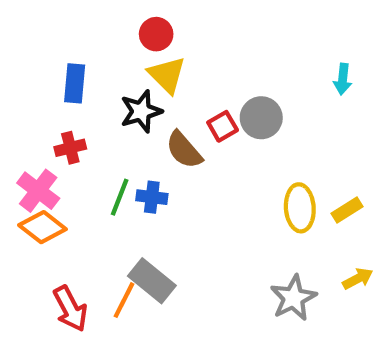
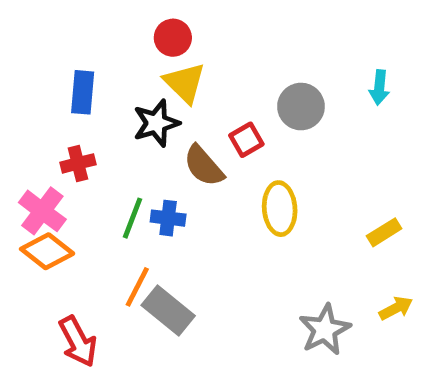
gray circle: (261, 118) -> (301, 107), moved
yellow ellipse: (300, 208) -> (280, 209), moved
orange line: (124, 300) -> (137, 287), moved

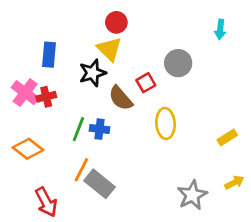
red circle: (173, 38) -> (116, 22), moved
cyan arrow: (379, 88) -> (220, 29), moved
pink cross: (42, 211) -> (25, 93), moved

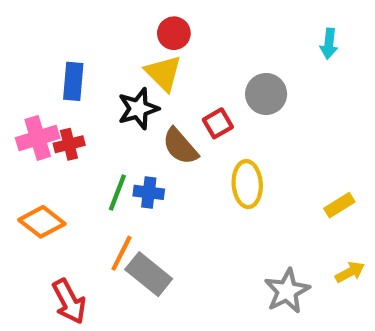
pink cross: (25, 93) -> (38, 138), turned 36

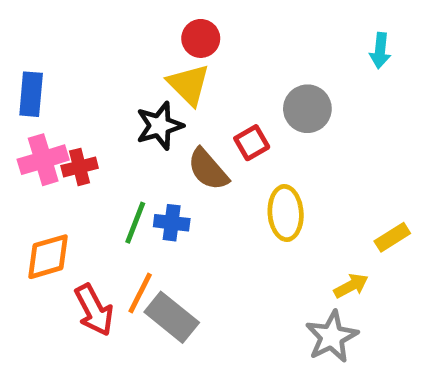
blue rectangle: (73, 81) -> (31, 94), moved
orange diamond: (42, 222) -> (48, 257), turned -54
yellow arrow: (350, 272) -> (351, 286), moved
red arrow: (69, 301) -> (94, 310), moved

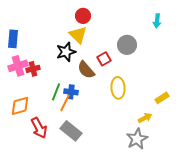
orange line: (140, 293) -> (65, 103), moved

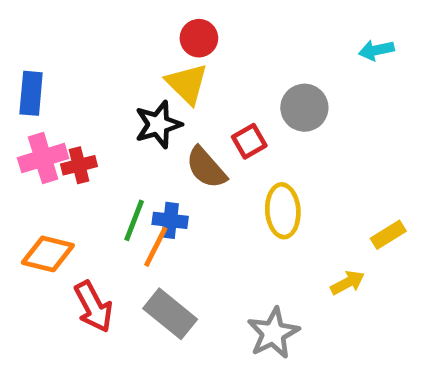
cyan arrow: (157, 21) -> (376, 50), turned 72
orange diamond: (20, 106) -> (48, 254), turned 30
gray star: (137, 139) -> (273, 333), moved

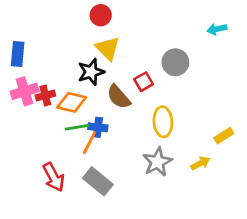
red circle: (199, 38) -> (101, 15), moved
green line: (134, 220) -> (77, 127), turned 60
orange diamond: (48, 254) -> (72, 102), moved
gray star: (273, 333) -> (157, 162), moved

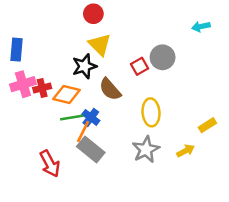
red square: (144, 82) -> (139, 66), moved
blue cross: (98, 127) -> (91, 117), turned 30
gray rectangle: (98, 181) -> (91, 150), moved

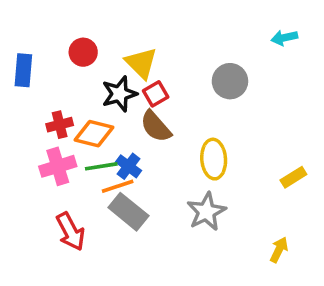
red circle: (93, 14) -> (83, 52), moved
red square: (139, 66) -> (156, 94), moved
pink cross: (23, 84) -> (58, 166), moved
orange line: (83, 132) -> (118, 186), turned 45
yellow arrow: (186, 151) -> (279, 250), moved, turned -36

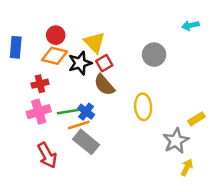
orange diamond: (94, 134) -> (54, 56), moved
gray star: (206, 212) -> (176, 141), moved

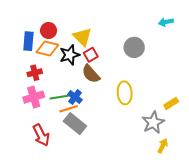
blue rectangle: (16, 47) -> (28, 41), moved

